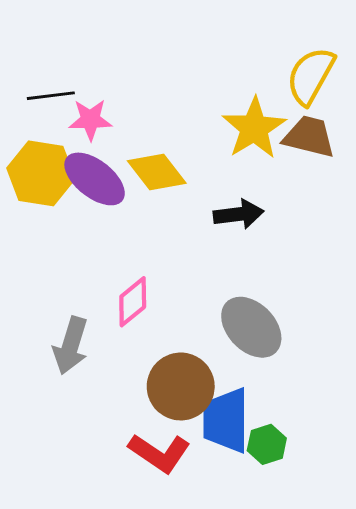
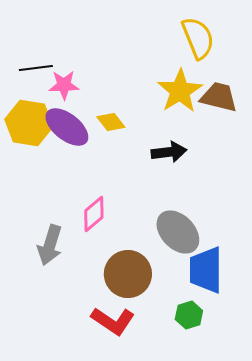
yellow semicircle: (311, 76) -> (198, 38), moved, turned 129
yellow diamond: (157, 172) -> (111, 122), size x0.7
blue trapezoid: (226, 420) -> (206, 270), moved

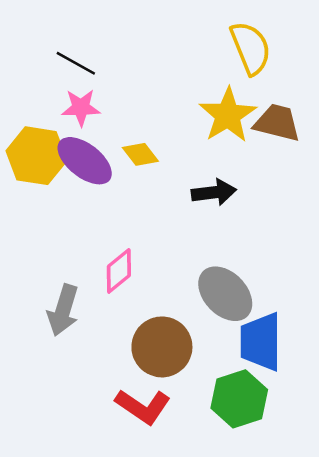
black line: (36, 68) -> (76, 63), moved, turned 36
green hexagon: (189, 315) -> (239, 399), size x1.6

